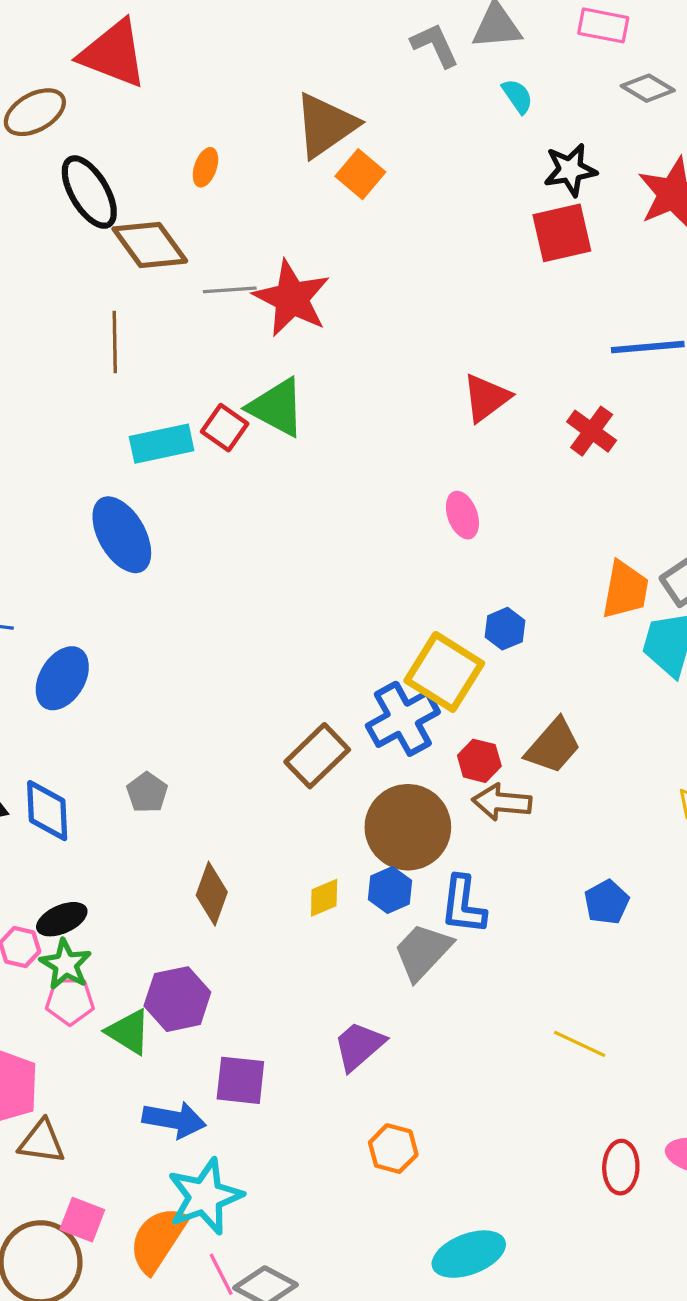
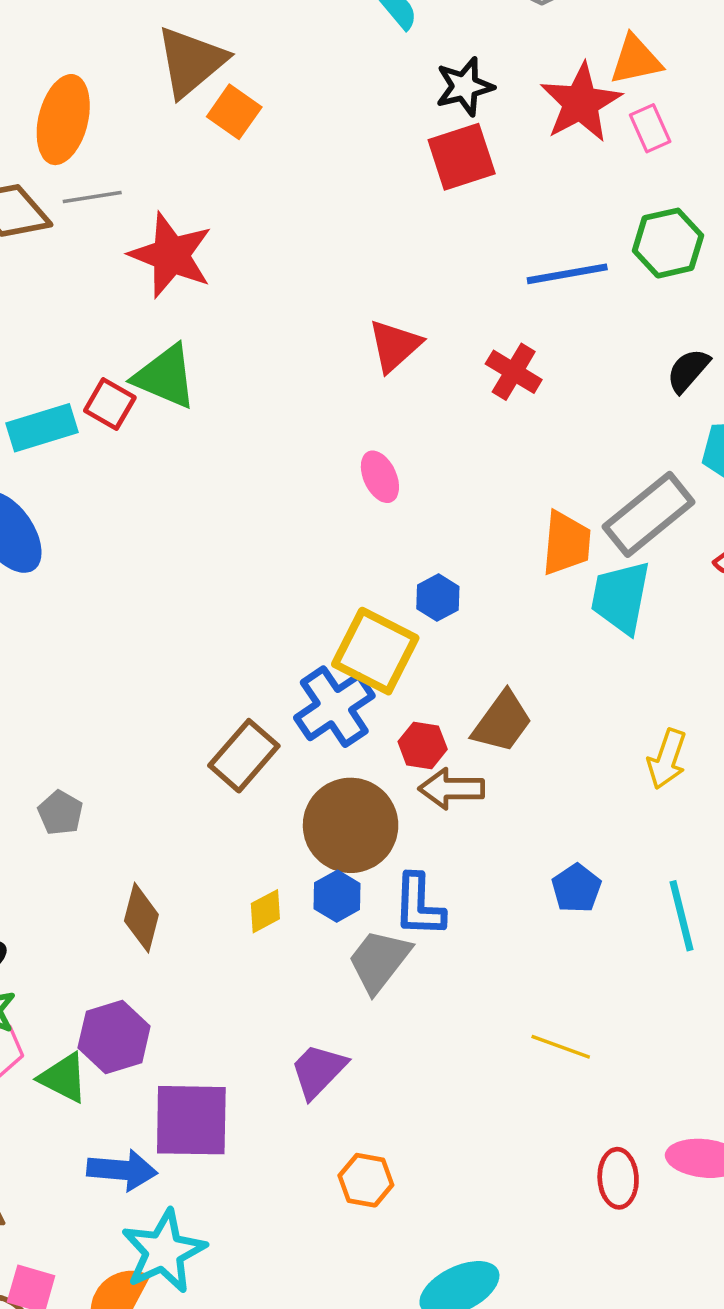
orange ellipse: (205, 167) -> (63, 120), size x2.0
gray line: (230, 290) -> (92, 197), moved
purple square: (240, 1080) -> (191, 1120), size x1.4

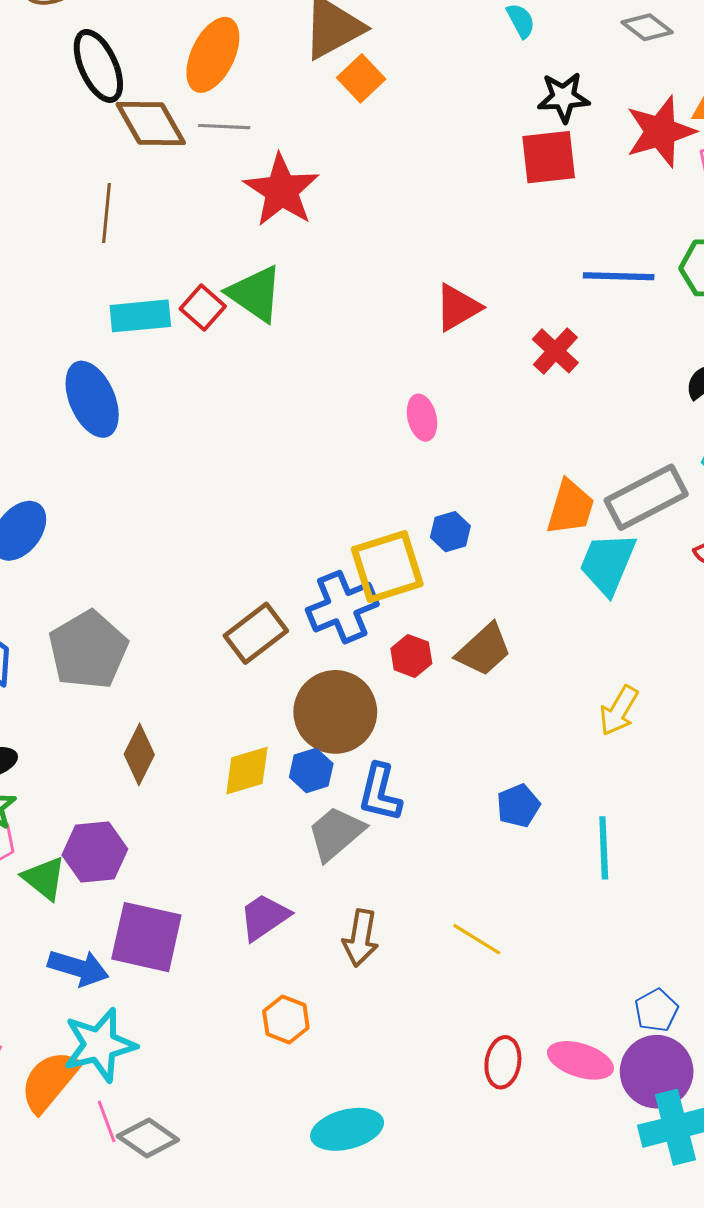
yellow square: (375, 651) -> (387, 567), turned 34
brown arrow: (451, 789) -> (361, 938), moved, turned -92
gray pentagon: (60, 813) -> (88, 650), size x2.0
yellow diamond: (265, 911) -> (247, 771), size x1.4

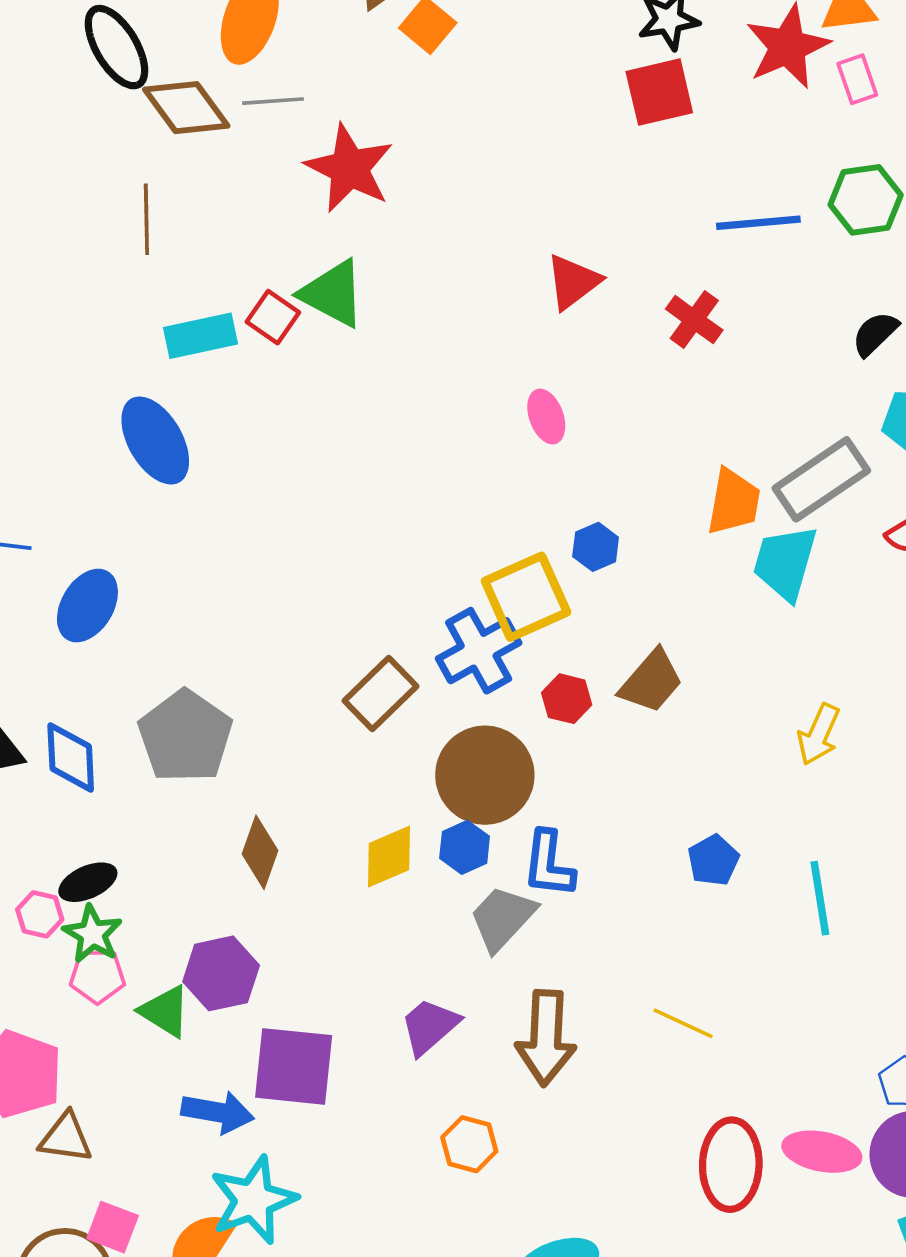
brown arrow: (361, 938) -> (546, 1038), size x1.4
red ellipse: (503, 1062) -> (731, 1165), size x1.5

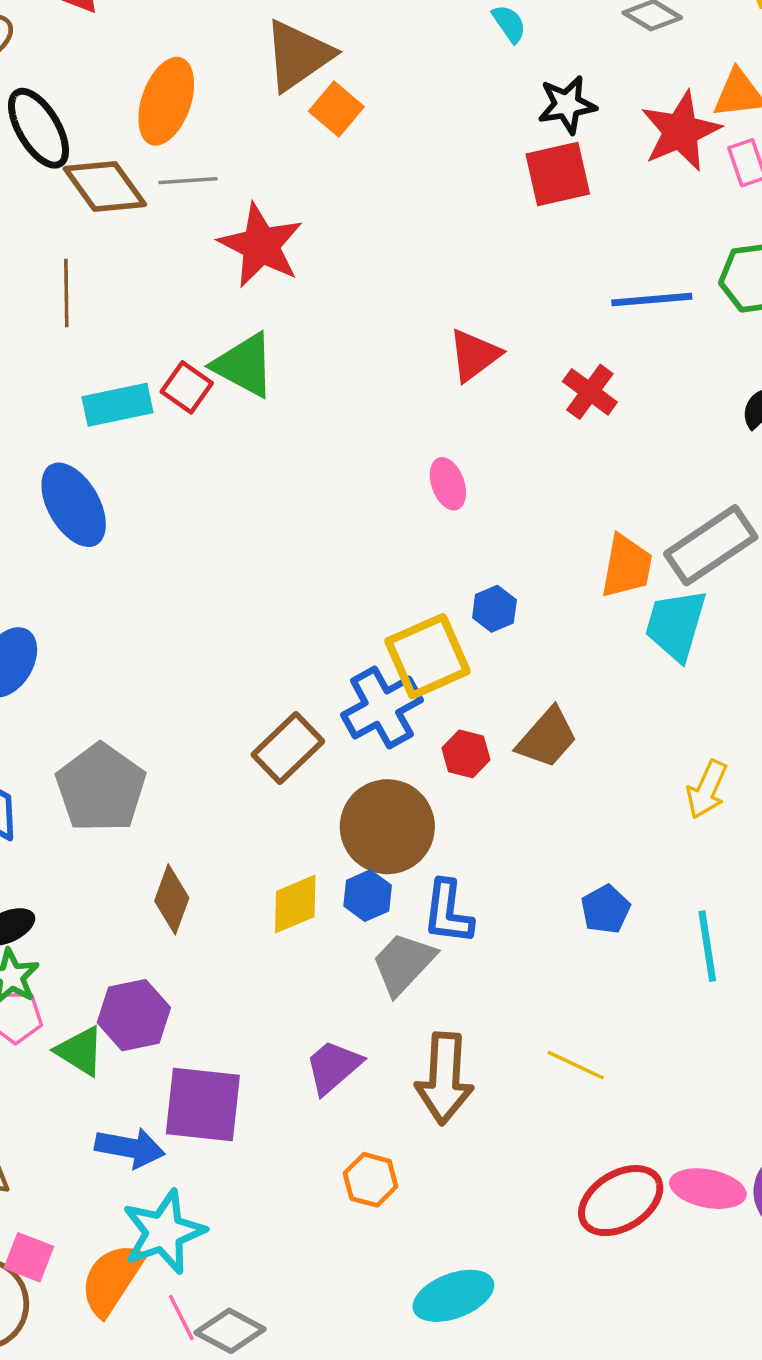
red ellipse: (731, 1165) -> (621, 1201), turned 56

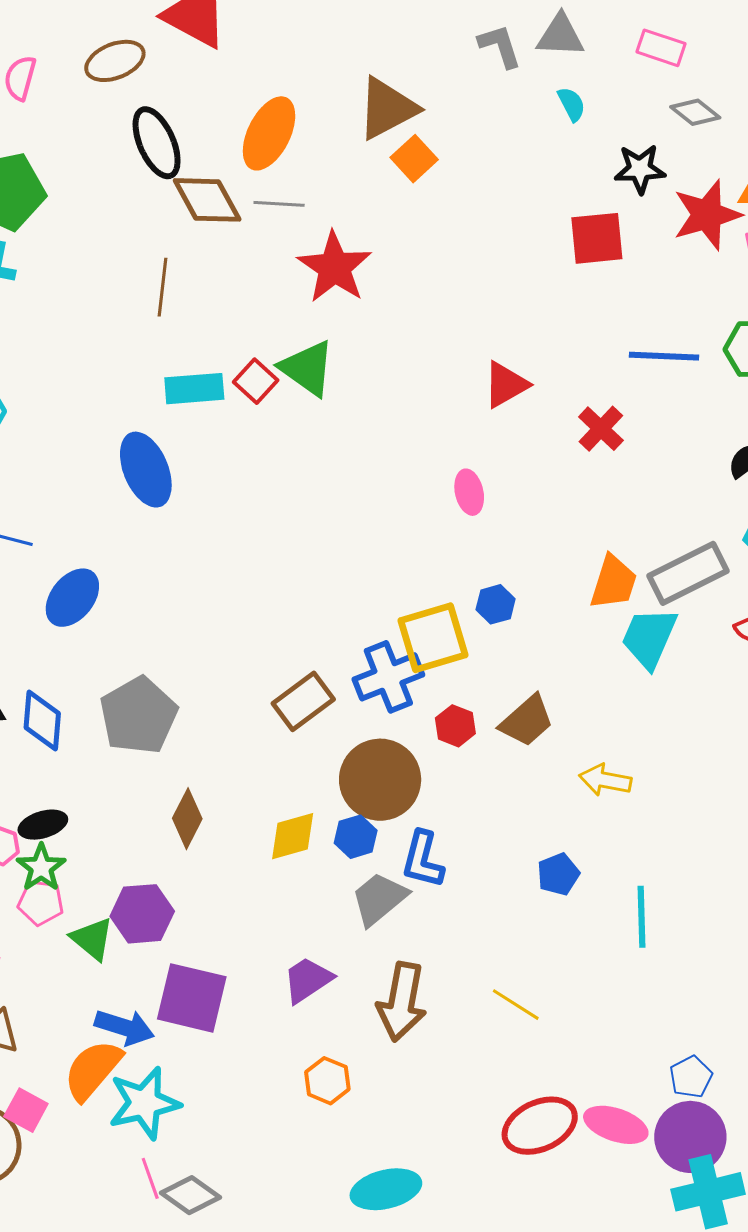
black star: (567, 105) -> (640, 169), moved
yellow arrow: (707, 789) -> (605, 780), moved, turned 69
orange semicircle: (112, 1279) -> (93, 1070), moved

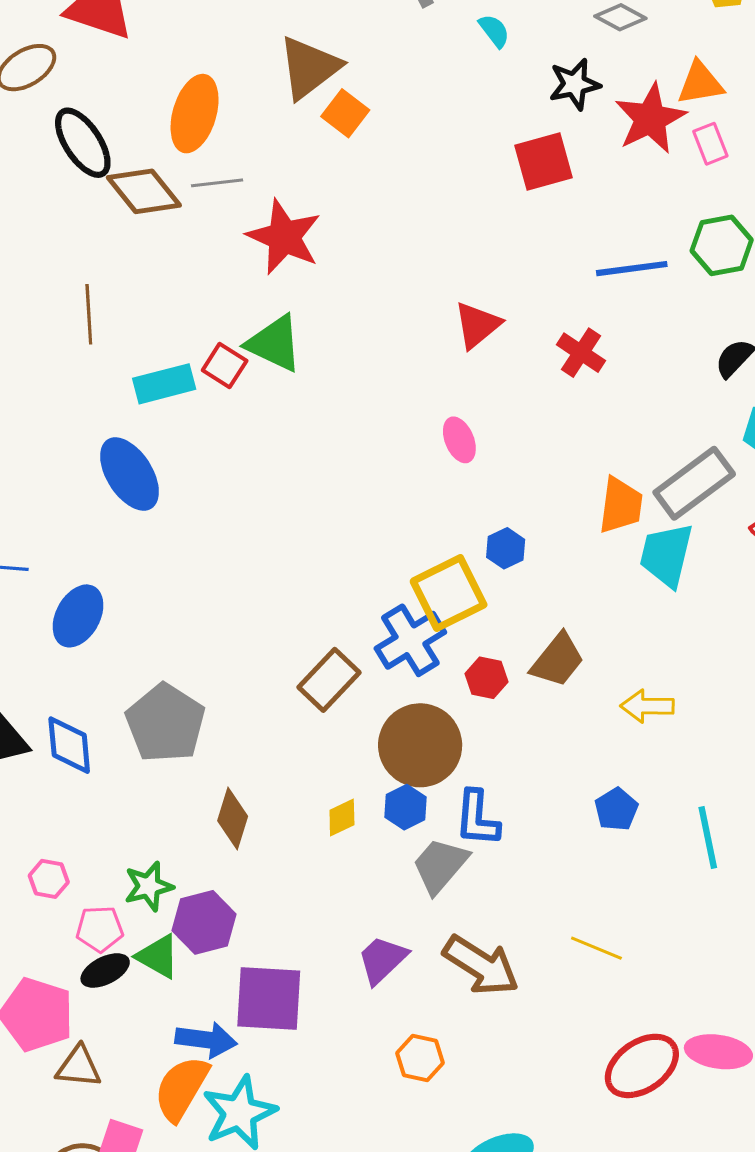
brown line: (162, 287) -> (89, 314), moved
black ellipse: (43, 825) -> (105, 970), moved
yellow diamond: (293, 836) -> (342, 818), size x0.7
green star: (41, 868) -> (149, 886), moved, turned 30
brown arrow: (402, 1002) -> (481, 965), turned -58

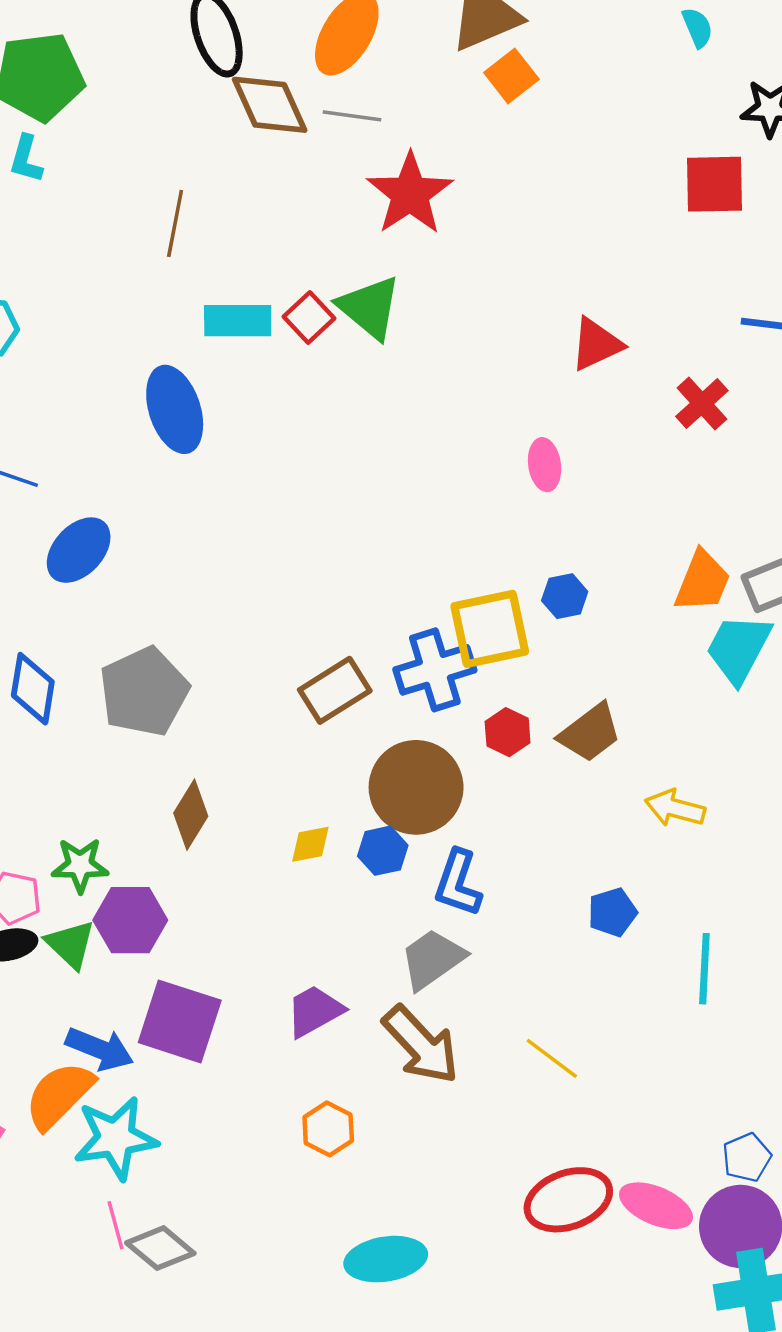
gray trapezoid: (440, 865) -> (432, 959), moved

